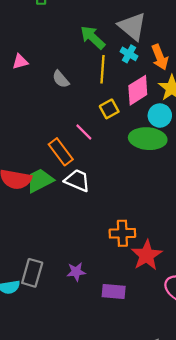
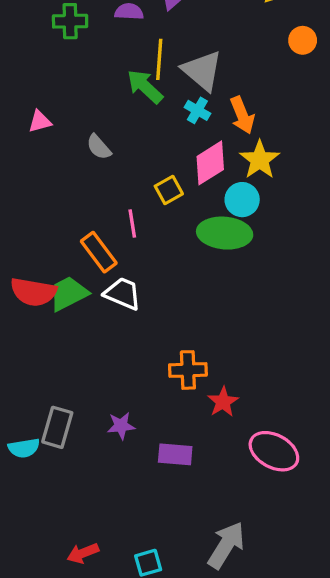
yellow line: (103, 69) -> (159, 59), moved
pink line: (84, 132) -> (132, 223), turned 36
red star: (147, 255) -> (223, 402), size x0.7

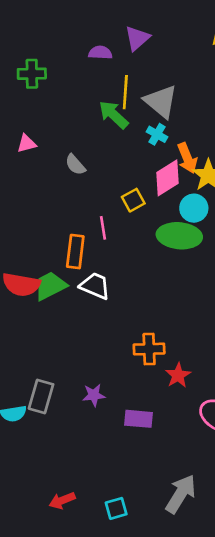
green cross: (70, 21) -> (32, 74), moved
orange arrow: (242, 115) -> (187, 158), moved
orange rectangle: (99, 252) -> (75, 252), turned 44

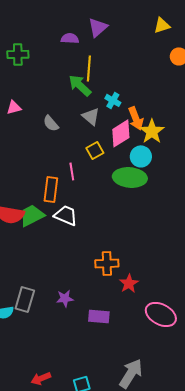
gray triangle: (161, 101) -> (91, 116), moved, size x0.7

